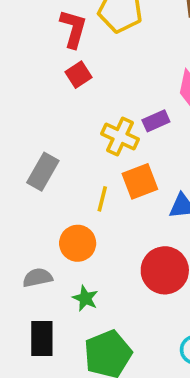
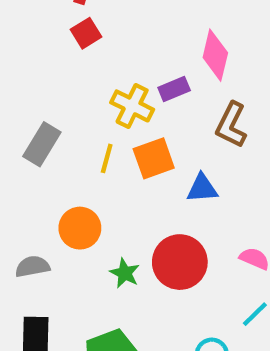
yellow line: (102, 199) -> (107, 158), moved
green star: (85, 298) -> (125, 273), moved

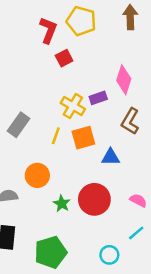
red square: (86, 33) -> (64, 58), moved

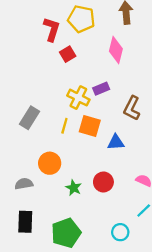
pink diamond: (124, 80) -> (116, 50), moved
orange square: (83, 138) -> (90, 126), turned 35
red circle: (94, 199) -> (103, 182), size x0.7

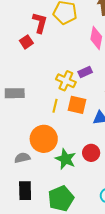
red square: (68, 54) -> (26, 42), moved
gray rectangle: (30, 118) -> (15, 93), moved, turned 60
orange circle: (50, 163) -> (44, 139), size x1.4
green star: (74, 188) -> (66, 159), size x1.5

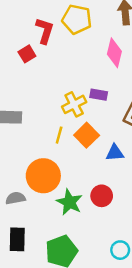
purple rectangle: (85, 72) -> (99, 95), turned 32
yellow cross: (66, 81) -> (74, 104), turned 36
orange square: (77, 105) -> (87, 135), turned 30

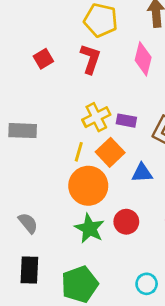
red L-shape: (45, 31) -> (90, 59), moved
purple rectangle: (99, 95) -> (126, 121), moved
orange circle: (43, 176) -> (88, 186), moved
gray semicircle: (15, 198) -> (28, 223), turned 60

